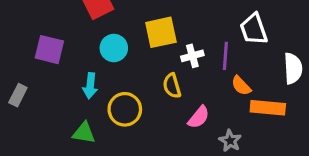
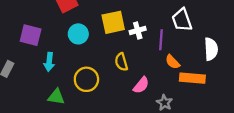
white cross: (192, 56) -> (138, 30), moved
cyan arrow: (90, 86) -> (49, 62), moved

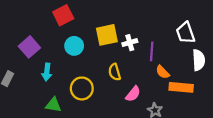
white trapezoid: (182, 20) -> (186, 33), moved
purple square: (31, 35) -> (29, 47), turned 35

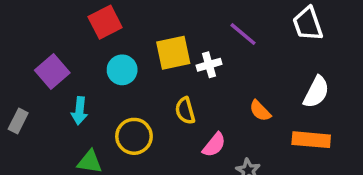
white trapezoid: (186, 33) -> (308, 24), moved
purple line: (152, 51) -> (243, 34), moved, turned -54
white semicircle: (199, 60) -> (316, 92), turned 30
orange rectangle: (181, 87) -> (311, 140), moved

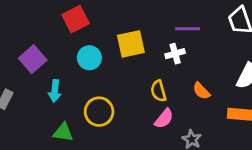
purple line: (243, 34) -> (188, 29), turned -40
white cross: (209, 65) -> (175, 54), moved
yellow semicircle: (185, 111) -> (158, 91), moved

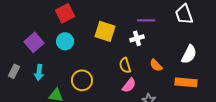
yellow square: (131, 44) -> (105, 31), turned 30
cyan circle: (89, 58) -> (65, 41), moved
cyan arrow: (55, 91) -> (39, 72), moved

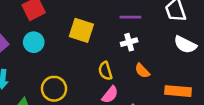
white cross: (137, 38) -> (129, 42), moved
white semicircle: (189, 54) -> (185, 45), moved, turned 90

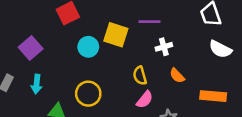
purple line: (130, 17) -> (149, 22), moved
cyan circle: (34, 42) -> (88, 47), moved

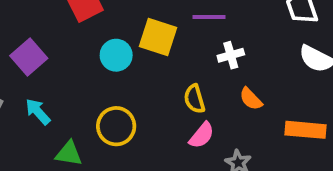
cyan arrow: (37, 84) -> (38, 112), turned 132

